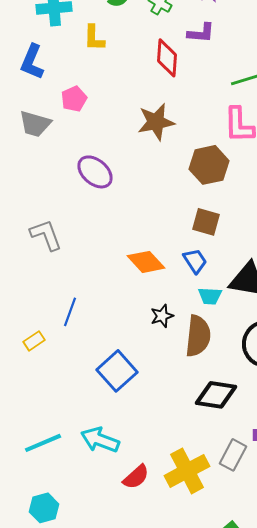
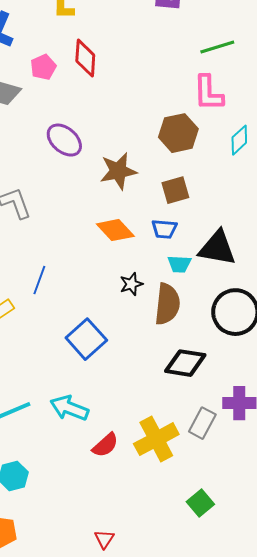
red diamond: (167, 58) -> (85, 58), moved
brown star: (156, 122) -> (118, 171), moved
brown square: (206, 222) -> (175, 190), turned -32
blue trapezoid: (195, 261) -> (164, 229), turned 128

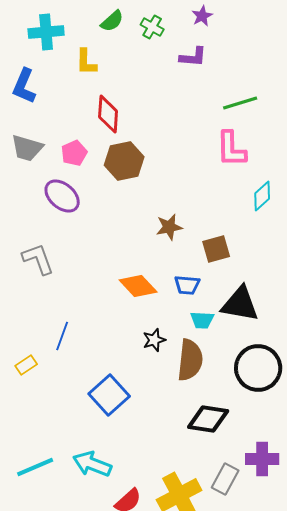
pink pentagon: (43, 67) -> (74, 153), moved
brown hexagon: (178, 133) -> (124, 161), moved
purple ellipse: (64, 140) -> (62, 196), moved
brown star: (118, 171) -> (169, 227), moved, size x0.7
brown square: (175, 190) -> (216, 249), moved

